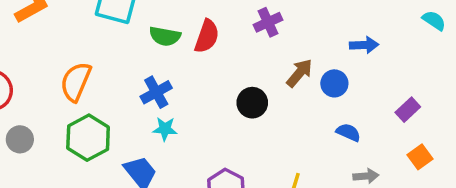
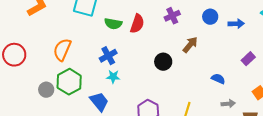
blue arrow: (364, 45) -> (236, 24), moved
blue circle: (334, 83) -> (210, 17), moved
purple rectangle: (408, 110) -> (248, 59), moved
gray circle: (20, 139) -> (46, 90), moved

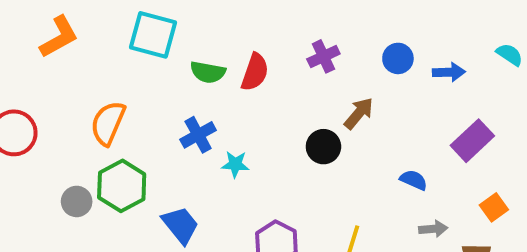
purple rectangle: (248, 59) -> (472, 141), size x1.5
black circle: (163, 62) -> (323, 147), moved
cyan star: (113, 77) -> (235, 164), moved

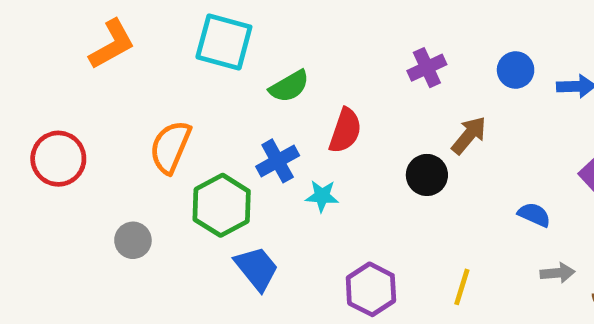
green semicircle: (208, 72) -> (289, 86), turned -40
red semicircle: (255, 72) -> (345, 131), moved
green hexagon: (122, 186) -> (222, 205), moved

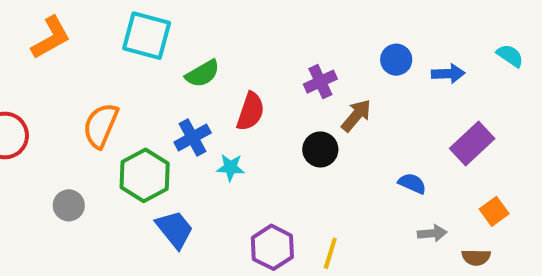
purple cross: (427, 68) -> (320, 82), moved
yellow line: (462, 287) -> (330, 253), moved

